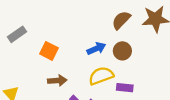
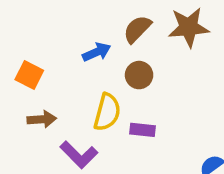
blue arrow: (96, 49) -> (97, 52), moved
yellow semicircle: (101, 76) -> (107, 112), turned 125

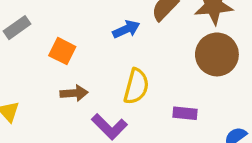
brown circle: (139, 75) -> (217, 54), moved, size x1.6
purple rectangle: (143, 130) -> (185, 113), moved

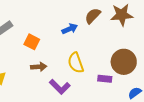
brown circle: (217, 54) -> (124, 62), moved
yellow semicircle: (136, 86) -> (76, 63), turned 145

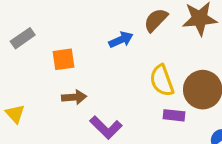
orange square: (32, 42) -> (64, 59), turned -35
yellow semicircle: (76, 63) -> (162, 81), moved

